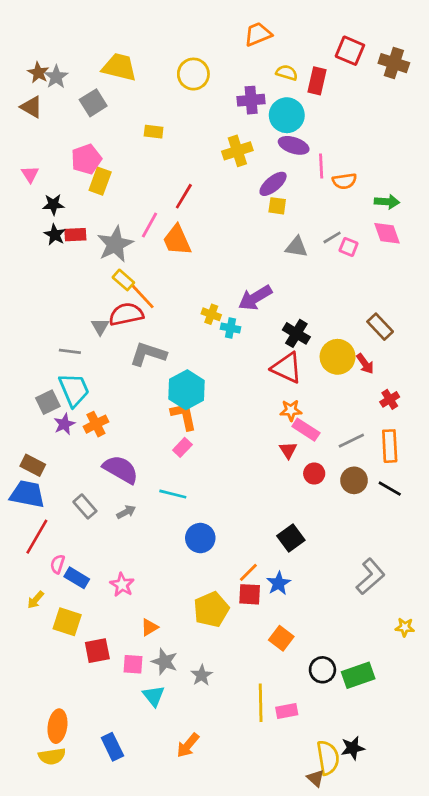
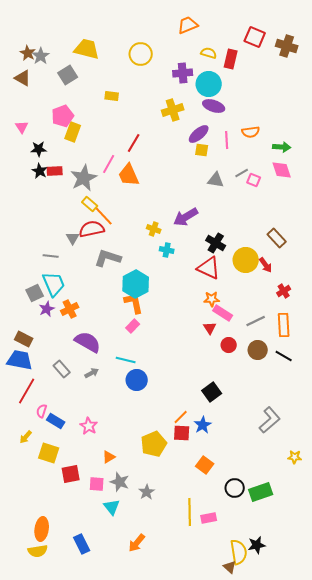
pink line: (321, 166) -> (227, 140), moved
cyan cross: (230, 328) -> (167, 250), moved
blue circle: (200, 538) -> (137, 380), moved

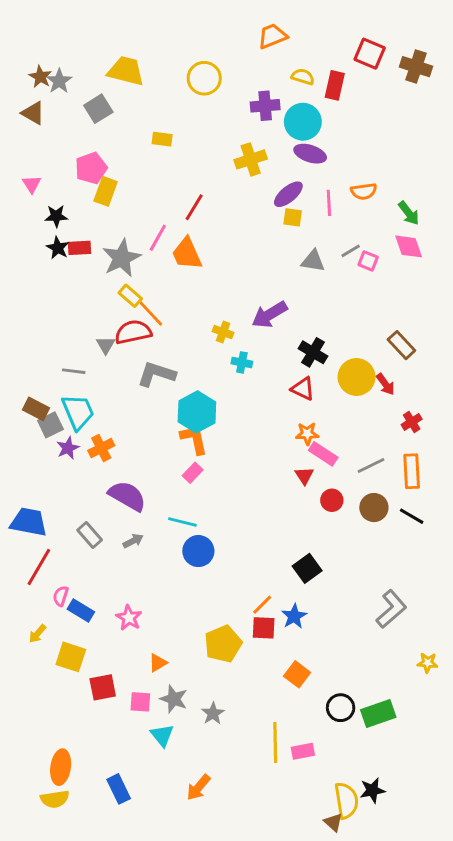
green arrow: (282, 147) -> (409, 213), turned 48
red triangle: (209, 268) -> (303, 389), size x0.7
brown rectangle: (24, 339) -> (36, 409), moved

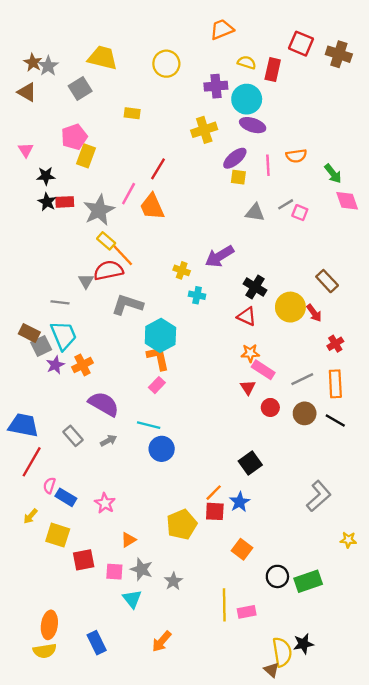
pink diamond: (409, 246) -> (347, 201), moved

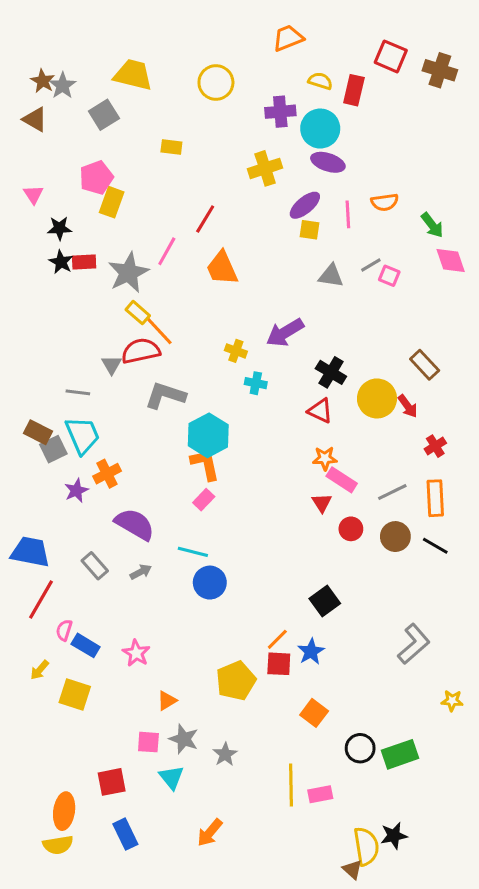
orange trapezoid: (152, 207) -> (222, 268), moved
purple star: (55, 365) -> (76, 491), moved
red square: (84, 560) -> (112, 782), moved

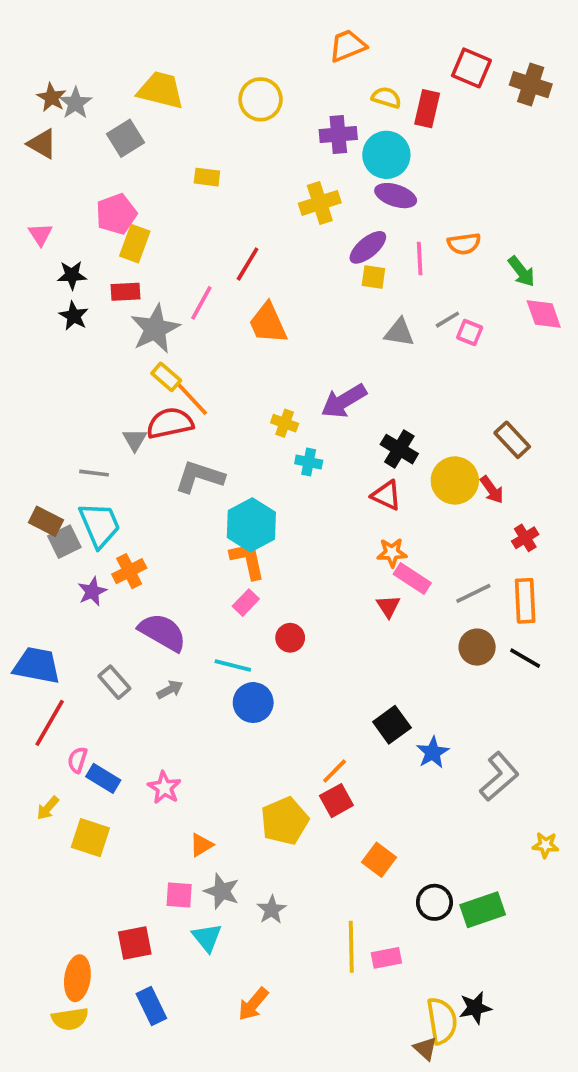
red rectangle: (84, 262) -> (125, 292), moved
red circle: (351, 529) -> (290, 638), moved
blue star: (311, 652) -> (433, 752), moved
red square: (279, 664) -> (336, 801), turned -32

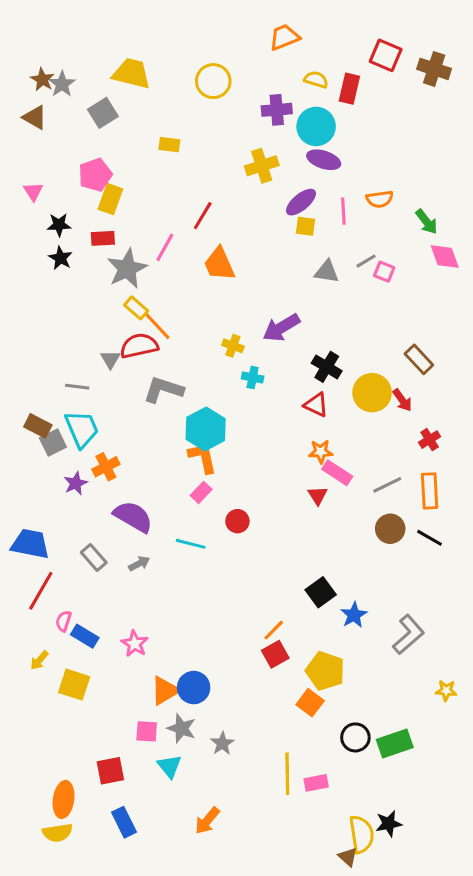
blue circle: (253, 703) -> (194, 688), moved
yellow pentagon: (285, 821) -> (325, 671), moved, turned -30
orange triangle: (201, 845) -> (165, 691), size x1.5

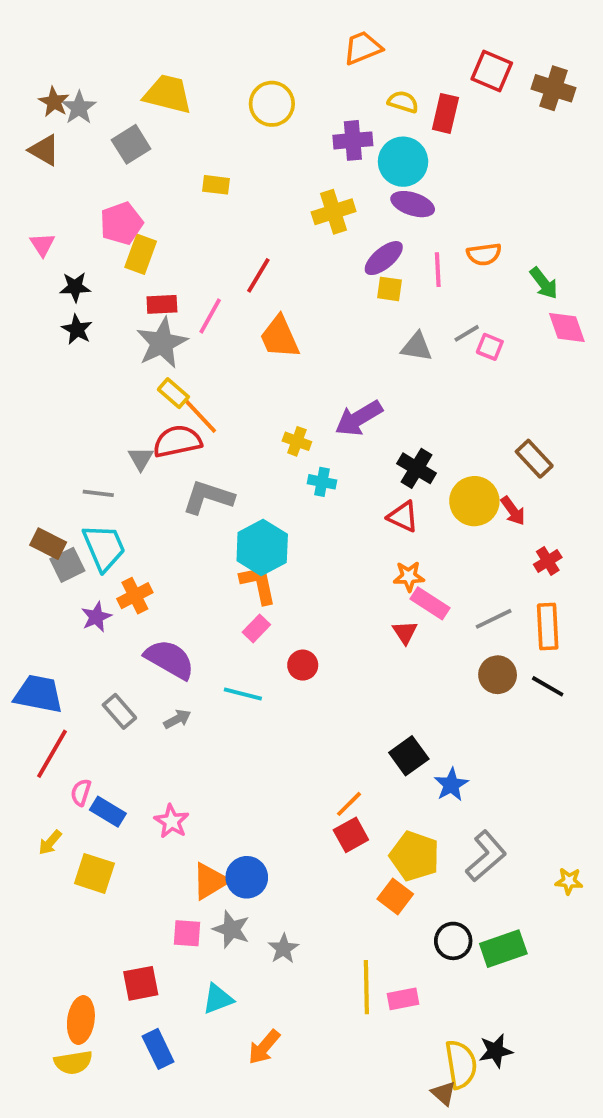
red rectangle: (103, 238) -> (162, 304), moved
gray L-shape: (408, 635) -> (486, 856), moved
cyan triangle: (169, 766) -> (218, 999), moved, turned 48

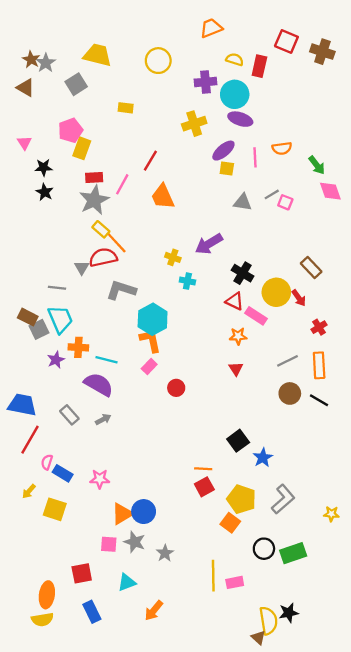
orange cross: (135, 596) -> (78, 347), turned 30
pink rectangle: (430, 603) -> (256, 316), moved
cyan line: (243, 694) -> (106, 360), moved
orange line: (349, 804) -> (203, 469), turned 48
pink star: (172, 821) -> (100, 479), turned -30

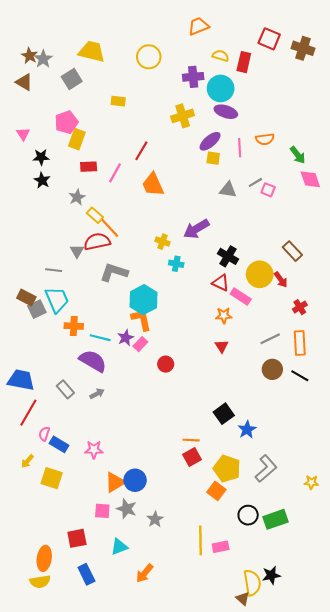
gray star: (94, 200) -> (77, 197), moved, size x0.6
purple star: (56, 360) -> (126, 338), moved

